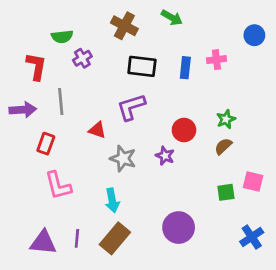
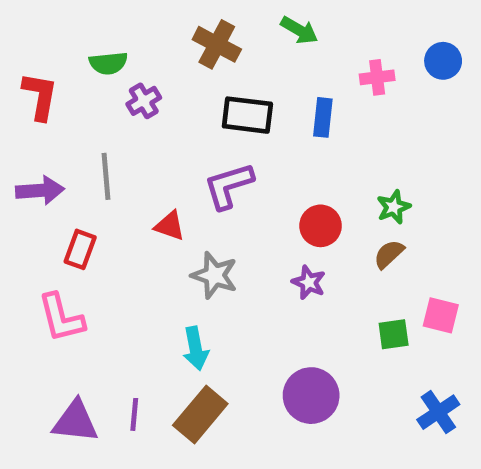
pink cross: (216, 60) -> (377, 77), moved
red L-shape: (36, 66) -> (40, 96), moved
purple star: (165, 156) -> (309, 282), moved
pink L-shape: (58, 186) -> (61, 318), moved

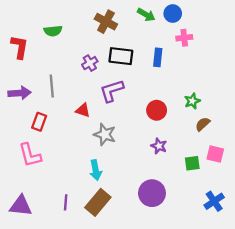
blue circle: (443, 61) -> (173, 14), moved
purple cross: (144, 101) -> (90, 63), moved
brown semicircle: (389, 254) -> (203, 124), moved
purple star: (309, 282) -> (159, 146), moved
purple triangle: (75, 421) -> (21, 206), moved

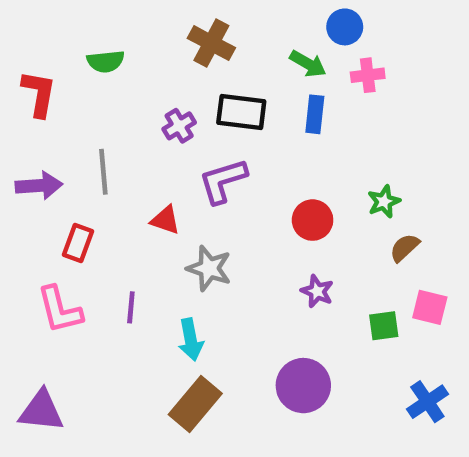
green arrow: (146, 15) -> (308, 64), moved
purple line: (66, 202) -> (131, 307), moved

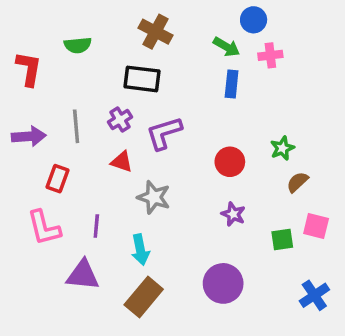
black rectangle: (241, 112) -> (142, 79), moved
purple cross: (179, 126) -> (120, 120), moved
purple triangle: (41, 411) -> (83, 275), moved

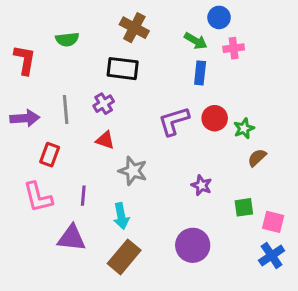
purple L-shape: (164, 133) -> (174, 121), moved
red circle: (230, 162) -> (215, 118), moved
pink square: (316, 226) -> (273, 222), moved

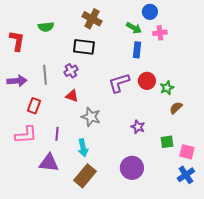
pink L-shape: (38, 197) -> (26, 135), turned -80

